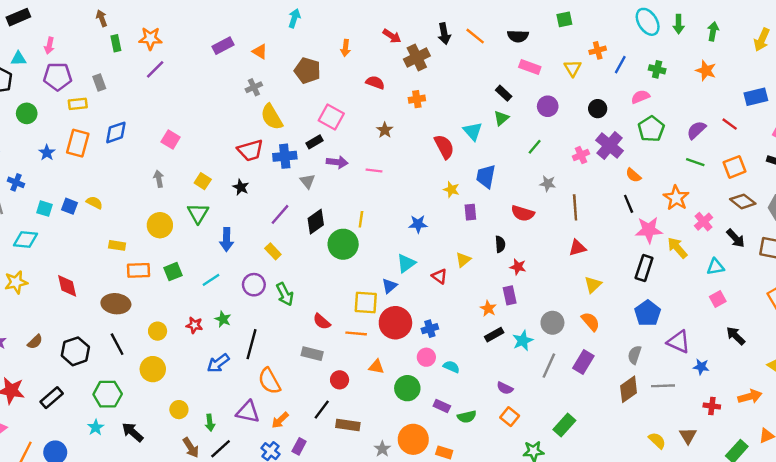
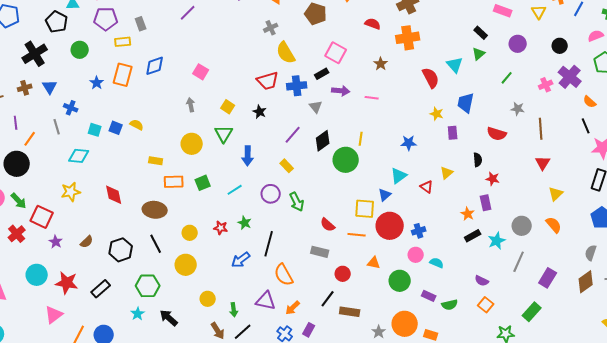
orange cross: (417, 99) -> (408, 38), size x1.6
red triangle: (577, 248) -> (543, 163), turned -42
purple rectangle: (583, 362) -> (548, 278), moved

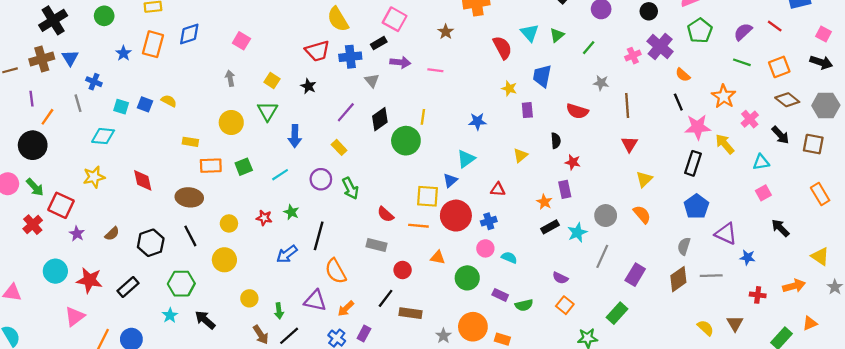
green triangle: (479, 54) -> (557, 35), moved
brown cross: (25, 88) -> (42, 59), size x1.5
red triangle: (427, 187) -> (498, 189), moved, turned -32

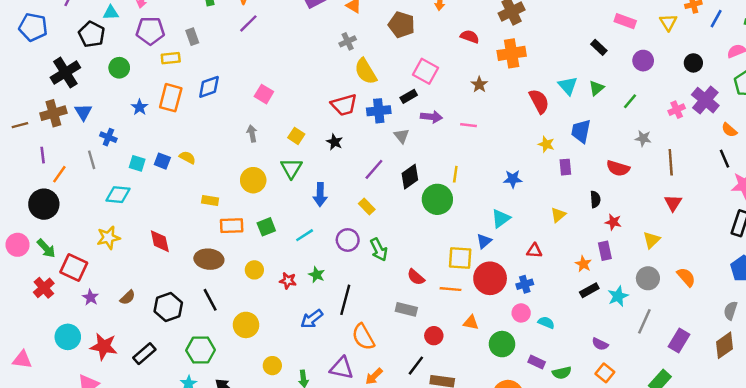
yellow triangle: (644, 179) -> (652, 240), moved
yellow circle: (229, 223) -> (254, 270), moved

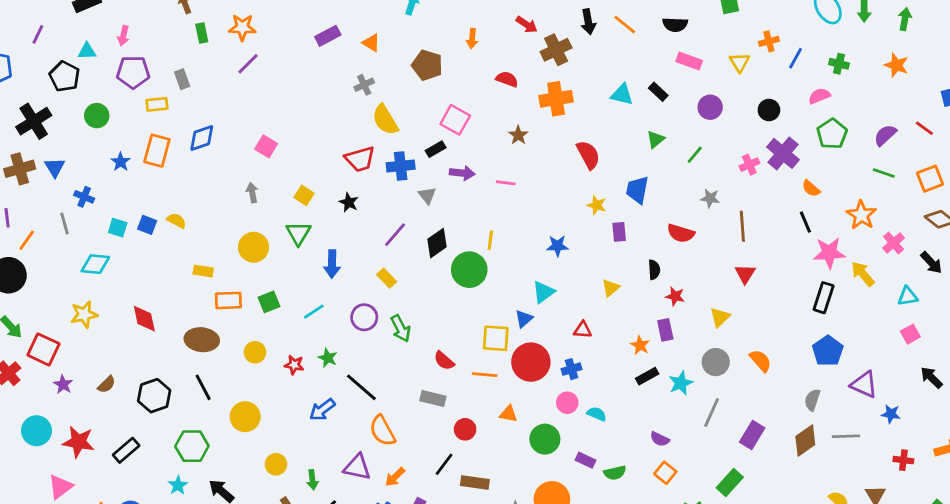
cyan triangle: (568, 86) -> (622, 95), moved, turned -36
black line: (345, 300) -> (361, 387), turned -64

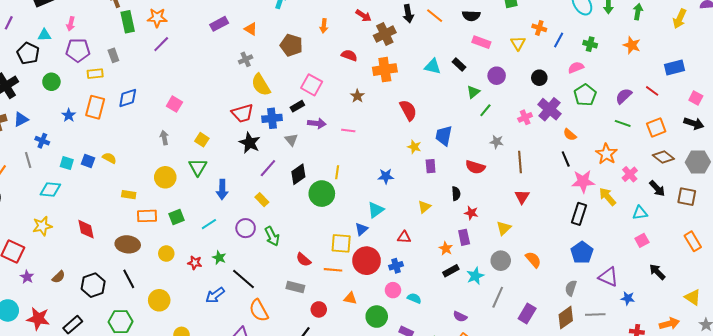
green rectangle: (202, 33) -> (128, 22), size x1.5
orange cross: (769, 41) -> (539, 28), turned 32
green triangle: (656, 139) -> (473, 92), moved
blue triangle: (55, 167) -> (21, 119), turned 35
black star: (349, 202) -> (250, 143), moved, size x1.5

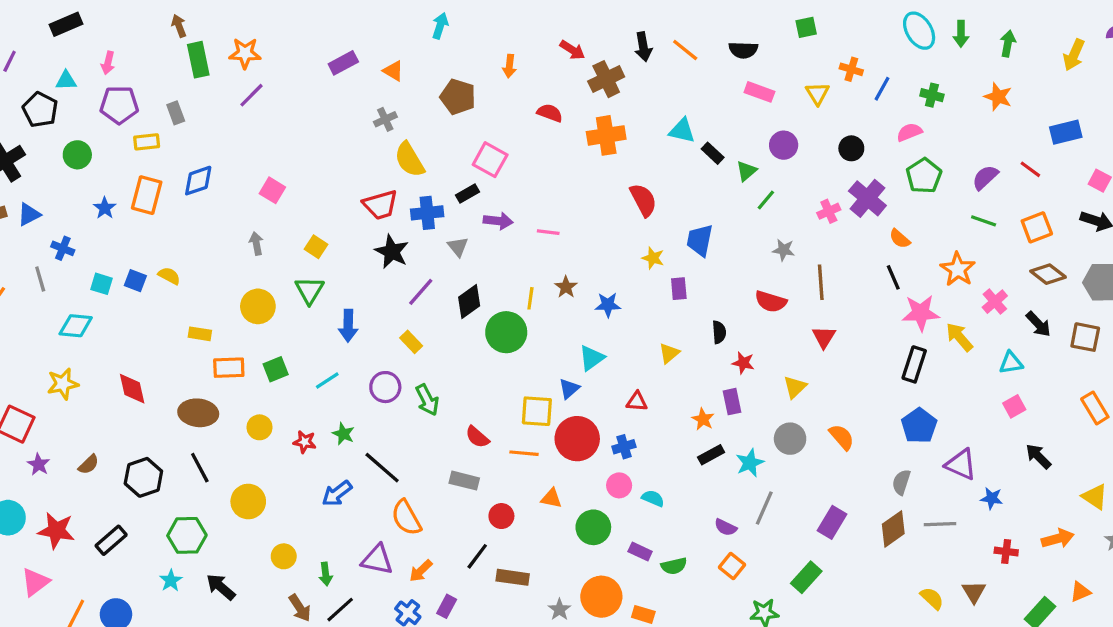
black rectangle: (459, 64) -> (713, 153), moved
brown star: (357, 96) -> (566, 287), moved
red semicircle: (475, 167) -> (771, 302), moved
gray line: (498, 297) -> (764, 508), moved

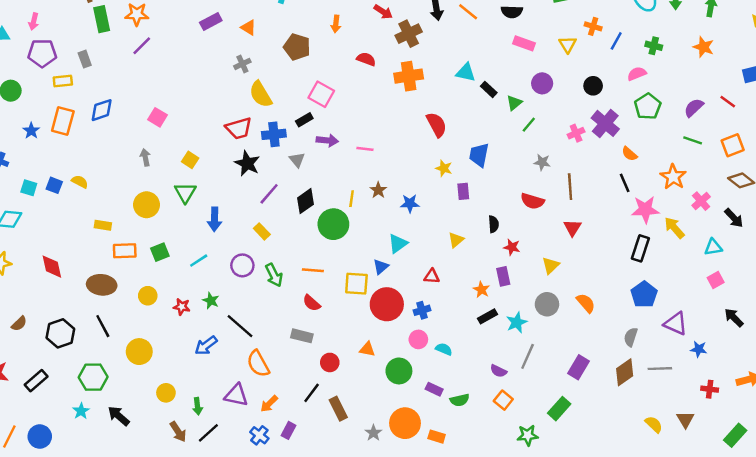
orange line: (524, 453) -> (313, 270), moved
brown rectangle: (513, 577) -> (338, 409), turned 55

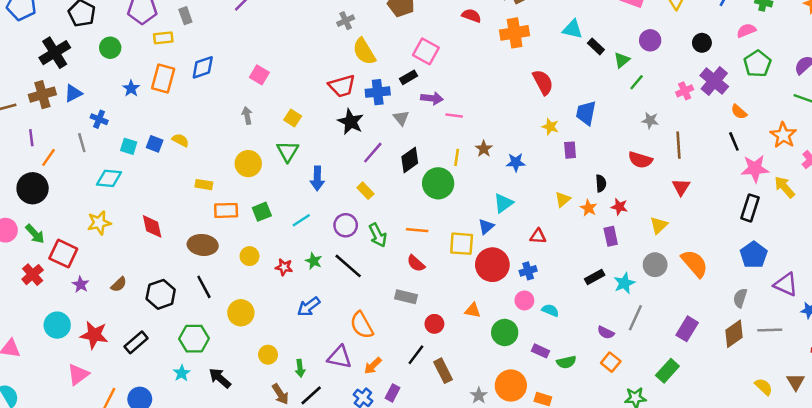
pink line: (365, 149) -> (454, 116), moved
orange star: (481, 290) -> (589, 208), moved
orange semicircle: (586, 303) -> (695, 263), size x1.4
black line: (240, 326) -> (348, 266), moved

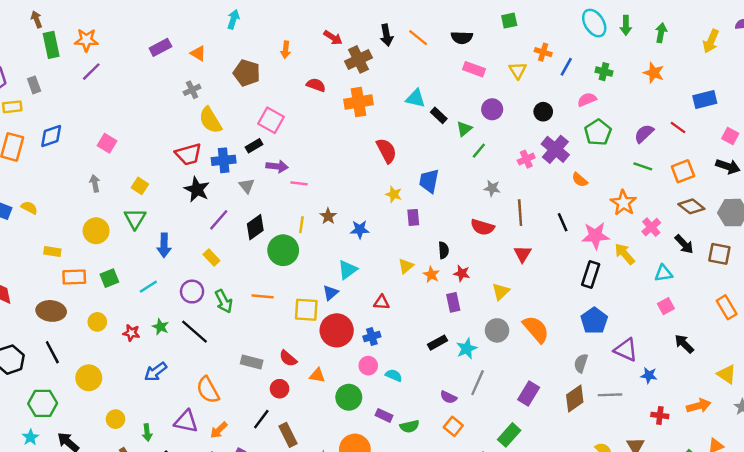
black line: (734, 141) -> (563, 222), moved
red semicircle: (416, 263) -> (288, 358), moved

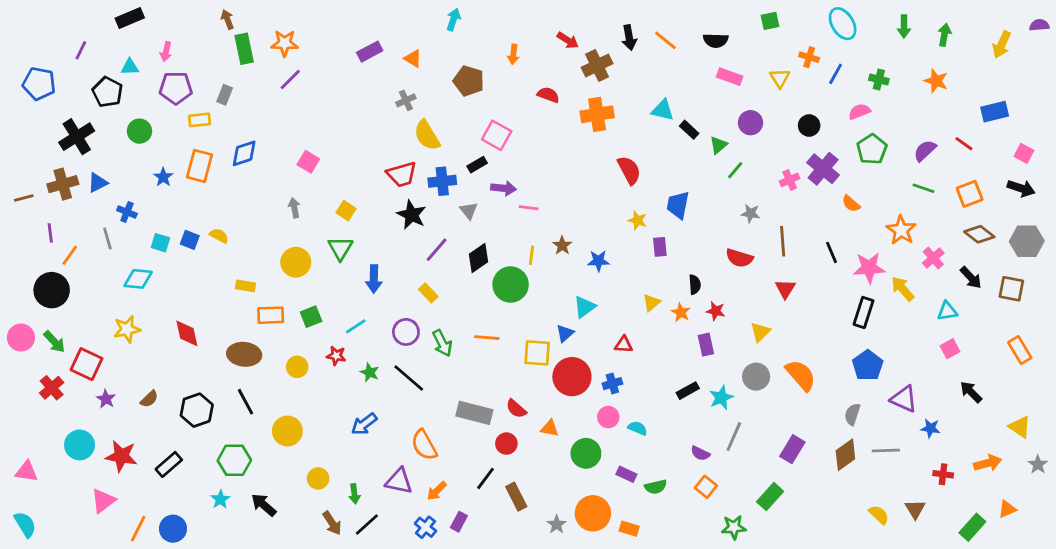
cyan ellipse: (594, 23) -> (843, 24), moved
gray rectangle: (34, 85) -> (225, 95), turned 42
red star: (131, 333) -> (336, 356), moved
gray rectangle: (252, 362) -> (474, 413), size x1.4

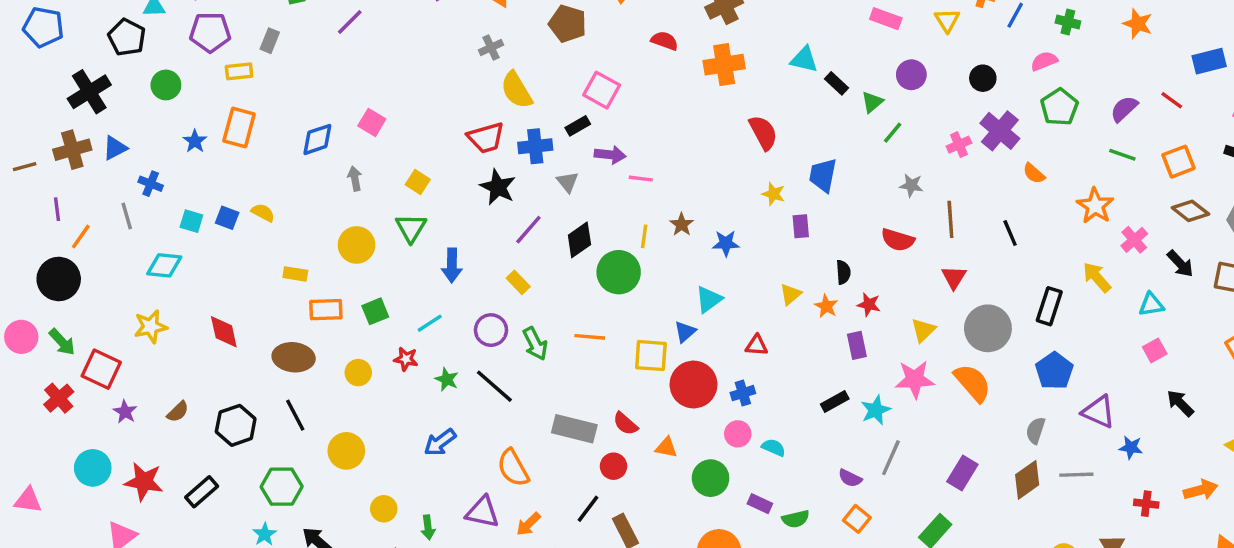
blue diamond: (244, 153) -> (317, 139), moved
pink star: (869, 268) -> (915, 379), moved
gray circle: (756, 377) -> (988, 328), moved, size x1.4

